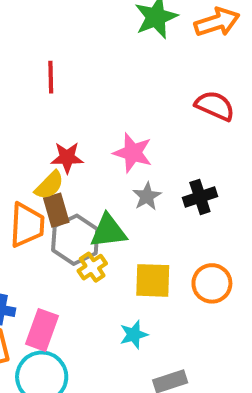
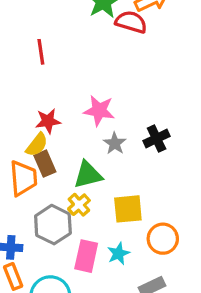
red line: (51, 77) -> (41, 52), moved
red semicircle: (215, 106) -> (131, 22), moved
gray hexagon: (75, 240) -> (53, 225), moved
orange circle: (212, 283) -> (163, 239), moved
pink rectangle: (42, 330) -> (86, 256), moved

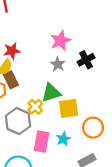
pink star: (99, 111) -> (61, 41), moved, turned -30
green triangle: (88, 175) -> (51, 93), moved

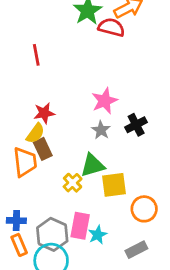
gray hexagon: (18, 121) -> (52, 234), moved
cyan star: (63, 139) -> (98, 235), moved

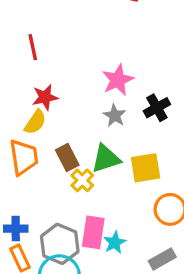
red line: (36, 55) -> (33, 47), moved
brown rectangle: (43, 149) -> (67, 158), moved
yellow square: (114, 185) -> (146, 168), moved

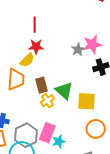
red line: (33, 47) -> (35, 25), moved
pink star: (118, 80) -> (92, 44), moved
gray star: (115, 116) -> (78, 50), moved
green triangle: (106, 159) -> (64, 91), turned 48

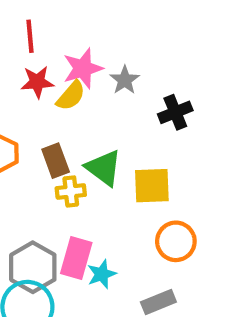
pink star: (92, 44) -> (83, 68), moved
yellow semicircle: (27, 60) -> (71, 96), moved
yellow cross: (47, 101) -> (71, 192), turned 32

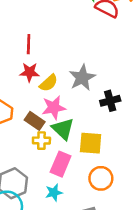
pink star: (83, 68) -> (54, 108), moved
gray star: (125, 80) -> (82, 78), size x1.5
brown rectangle: (56, 161) -> (35, 121), turned -42
pink rectangle: (76, 258) -> (61, 164), moved

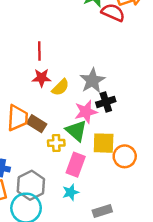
black cross: (110, 101) -> (106, 102), moved
pink star: (54, 108) -> (86, 112), moved
brown rectangle: (35, 121) -> (37, 124), moved
orange circle: (101, 178) -> (125, 156), moved

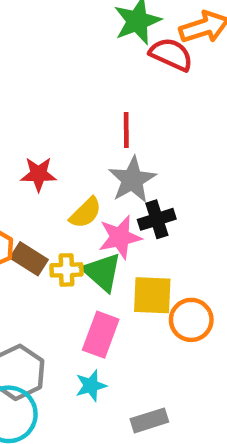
red line: (39, 51) -> (126, 130), moved
yellow semicircle: (60, 87) -> (86, 213), moved
yellow cross: (56, 143) -> (66, 270), moved

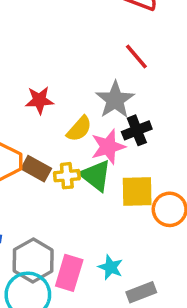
red line: (126, 130) -> (136, 57), moved, turned -36
pink rectangle: (101, 335) -> (69, 273), moved
cyan star: (91, 386) -> (111, 267), moved, turned -30

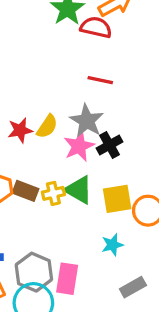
red line: (136, 57) -> (100, 80), turned -30
yellow semicircle: (79, 129) -> (47, 126), moved
pink star: (108, 147) -> (79, 146), moved
cyan star: (111, 267) -> (112, 245), moved, turned -30

